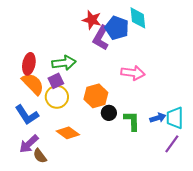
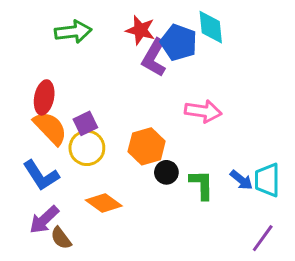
green arrow: (64, 63) -> (73, 32), moved
blue arrow: (158, 118) -> (241, 180), turned 56
purple line: (172, 144) -> (263, 238), moved

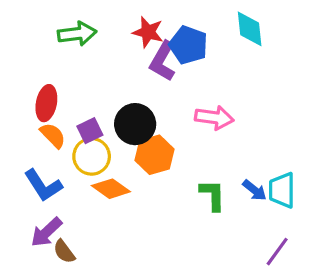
cyan diamond: (211, 27) -> (250, 29), moved
orange semicircle: (50, 128) -> (53, 135), size x0.7
black circle: (166, 172) -> (135, 124), moved, size x1.6
orange diamond: (104, 203) -> (111, 189), moved

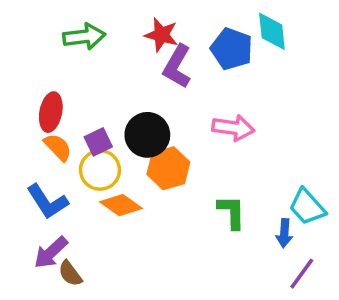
blue pentagon: (188, 45) -> (232, 49), moved
blue arrow: (255, 190) -> (284, 233), moved, turned 55
cyan trapezoid: (282, 190) -> (307, 207), turned -42

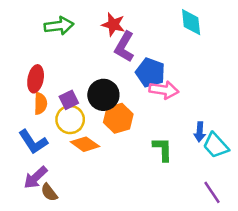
blue pentagon: (232, 49) -> (150, 73), moved
orange semicircle: (58, 147) -> (40, 104), turned 45
blue arrow: (284, 233) -> (200, 132), moved
purple line: (302, 274) -> (212, 192), turned -70

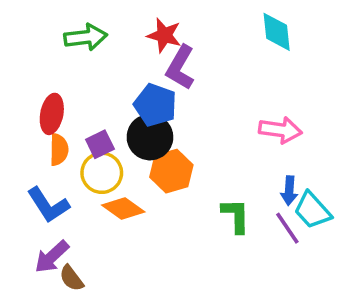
blue pentagon: (150, 73) -> (155, 105), moved
pink arrow: (164, 90) -> (280, 130), moved
purple line: (212, 192) -> (287, 228), moved

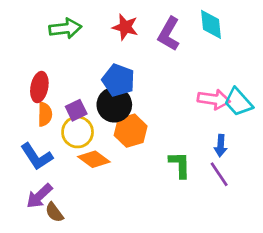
purple L-shape: (180, 67) -> (169, 34), moved
cyan trapezoid: (312, 210) -> (238, 102), moved

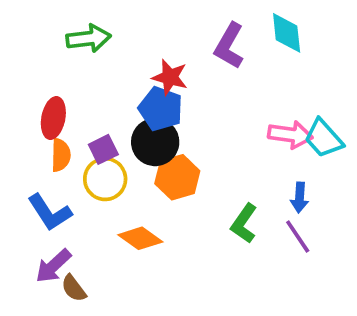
red star: (125, 27) -> (170, 77), moved
orange diamond: (94, 159) -> (140, 238), moved
green L-shape: (180, 165) -> (244, 223), turned -144

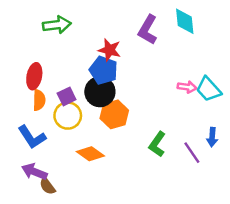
pink arrow: (290, 135) -> (187, 87), size x0.7
blue arrow: (300, 198) -> (212, 137), moved
purple arrow: (53, 266) -> (34, 172), turned 65

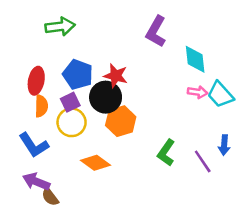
cyan diamond: (185, 21) -> (195, 59), moved
red star: (109, 50) -> (116, 76), moved
blue pentagon: (104, 70) -> (78, 74), moved

